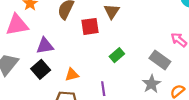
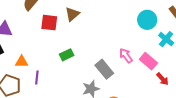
purple line: (103, 89) -> (37, 77), moved

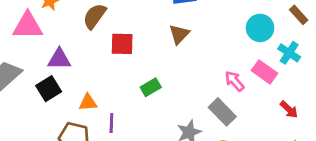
brown triangle: (72, 14) -> (179, 34), moved
pink rectangle: (148, 61) -> (264, 72), moved
gray rectangle: (104, 69) -> (222, 112), moved

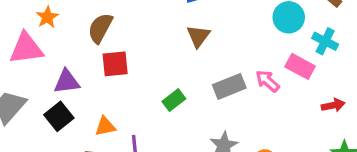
red square: (122, 44) -> (115, 64), moved
red arrow: (289, 110) -> (333, 105), turned -48
gray rectangle: (222, 112) -> (229, 86), moved, turned -60

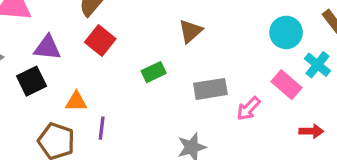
red square: (115, 64) -> (100, 41), turned 32
pink arrow: (268, 81) -> (248, 109), moved, turned -100
green rectangle: (174, 100) -> (154, 72), moved

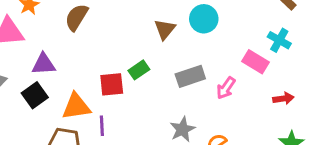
cyan circle: (286, 32) -> (204, 19), moved
red square: (100, 41) -> (112, 84), moved, turned -35
orange triangle: (76, 102) -> (76, 106), size x1.5

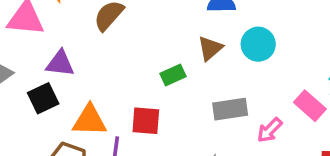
green rectangle: (139, 70) -> (173, 75), moved
red square: (112, 84) -> (146, 121), moved

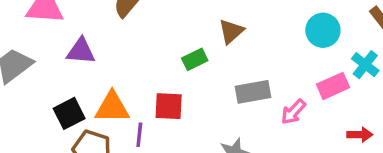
cyan circle: (258, 44) -> (323, 30), moved
black square: (43, 98) -> (69, 113), moved
pink rectangle: (310, 106) -> (333, 86), turned -64

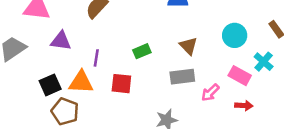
brown triangle: (231, 31) -> (188, 46), moved, turned -36
pink rectangle: (333, 86) -> (240, 76), turned 50
purple line: (139, 135) -> (96, 58), moved
red arrow: (360, 135) -> (244, 105), moved

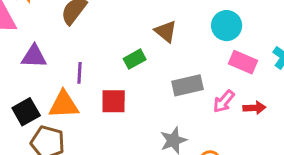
cyan circle: (235, 35) -> (227, 26), moved
brown triangle: (188, 46) -> (166, 31), moved
pink rectangle: (240, 76) -> (243, 62), moved
red arrow: (244, 105) -> (254, 108), moved

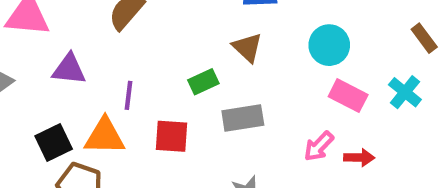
gray rectangle: (187, 85) -> (243, 118), moved

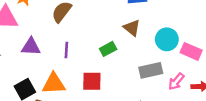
cyan circle: (329, 45) -> (167, 39), moved
purple line: (129, 95) -> (66, 50), moved
gray rectangle: (243, 118) -> (151, 70), moved

